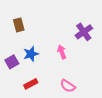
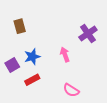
red rectangle: (31, 84) -> (32, 80), moved

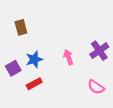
purple cross: (88, 34) -> (99, 51), moved
pink semicircle: (71, 90) -> (96, 87), moved

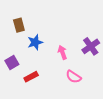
blue star: (34, 59) -> (35, 42), moved
pink semicircle: (96, 87) -> (74, 77), moved

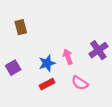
blue star: (35, 42) -> (47, 63), moved
red rectangle: (31, 77) -> (47, 84), moved

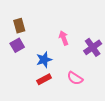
pink arrow: (68, 57) -> (64, 38), moved
purple square: (13, 68) -> (17, 45), moved

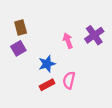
purple cross: (93, 47) -> (94, 35), moved
pink semicircle: (75, 78) -> (69, 80), moved, turned 70

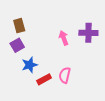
purple cross: (94, 35) -> (88, 33), turned 36
blue star: (47, 64) -> (30, 65), moved

